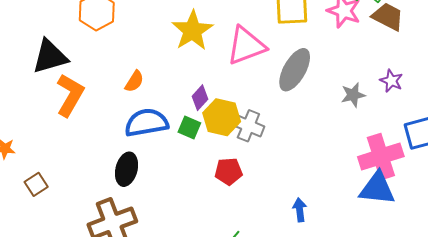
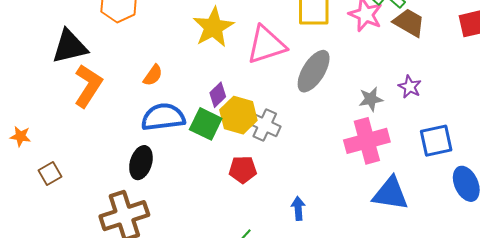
green square: (189, 128) -> (206, 124), size x1.4
pink cross: (381, 157) -> (367, 141), moved
blue arrow: (300, 210) -> (298, 208), moved

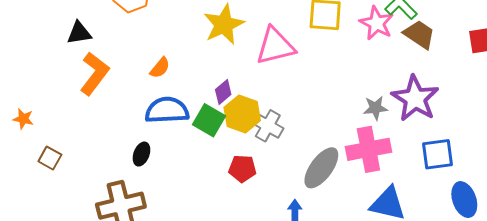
black triangle: (70, 46) -> (79, 33), size x0.7
gray ellipse: (314, 71) -> (321, 168), moved
purple star: (410, 87) -> (415, 98), size x2.0
black ellipse: (141, 163) -> (141, 154), size x0.7
brown square: (50, 173) -> (50, 158), turned -35

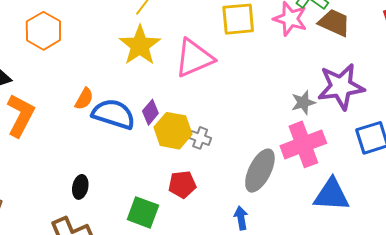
purple star: (415, 98) -> (341, 87), turned -30
blue semicircle: (167, 110) -> (114, 114), moved, turned 30
green square: (209, 120) -> (143, 212), moved
gray cross: (268, 126) -> (200, 138), size x0.7

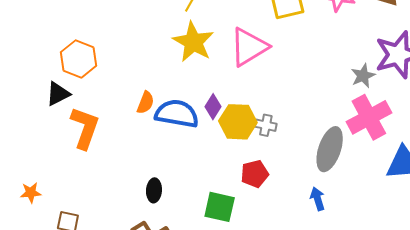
orange hexagon: (43, 31) -> (79, 59), moved

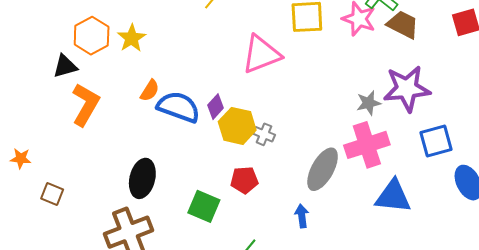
yellow star: (193, 42) -> (132, 38), moved, size x0.7
black ellipse: (154, 190) -> (142, 178), size x1.6

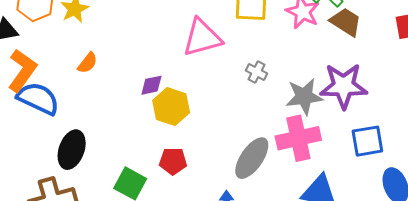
gray star: (369, 103) -> (304, 97), size x1.5
blue semicircle: (178, 107) -> (38, 98), moved
purple diamond: (215, 107) -> (151, 85), turned 30
gray cross: (264, 134) -> (257, 72), moved

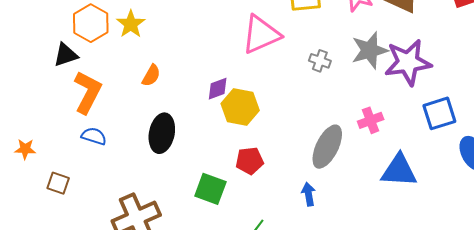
gray star: (304, 97) -> (370, 50), moved
blue semicircle: (38, 98) -> (94, 136), moved, size x0.6
pink cross: (298, 138) -> (371, 120), size x0.6
black ellipse: (72, 150) -> (162, 133), moved

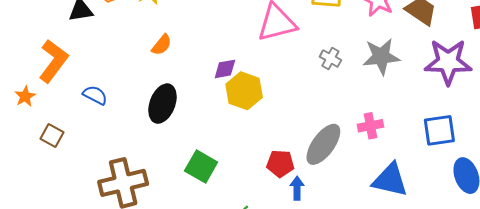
purple star: (408, 62) -> (448, 62), moved
orange L-shape: (88, 92) -> (53, 61), moved
orange star: (25, 149) -> (25, 96), turned 30
red pentagon: (250, 161) -> (280, 164), moved

